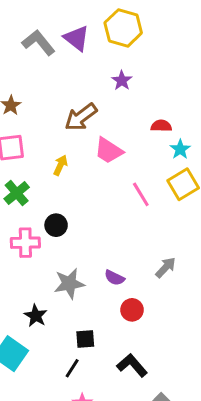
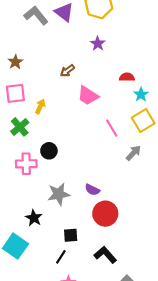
brown arrow: (81, 117) -> (67, 71), size x0.6
yellow arrow: (60, 165) -> (40, 106), moved
gray arrow: (166, 267) -> (133, 153), moved
red circle: (132, 310) -> (105, 214), size x1.5

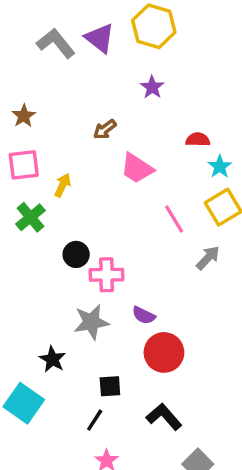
pink cross: (26, 164) -> (107, 275), moved

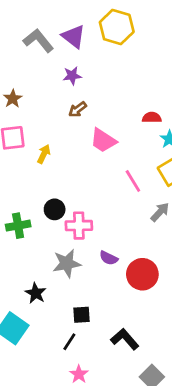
purple star: (152, 87) -> (72, 76), moved, turned 30
green cross: (30, 217) -> (18, 226), moved, turned 30
red circle: (164, 352) -> (142, 274), moved

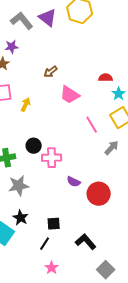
purple star: (72, 76) -> (12, 47), moved
gray star: (67, 263) -> (19, 186), moved
black star: (36, 293) -> (21, 218), moved

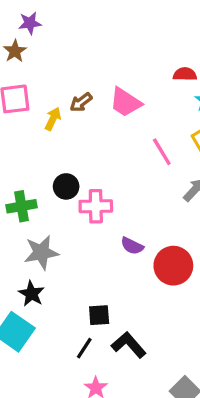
brown arrow: (51, 72) -> (81, 102), moved
black star: (21, 218) -> (31, 294), moved
black L-shape: (86, 242) -> (129, 345), moved

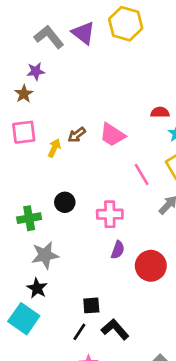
pink cross: (96, 206) -> (110, 214), moved
purple semicircle: (132, 246) -> (118, 250), turned -96

